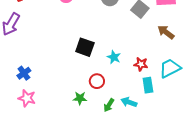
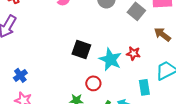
cyan star: (114, 57) -> (110, 59), size x1.6
red star: (141, 64) -> (133, 53), moved

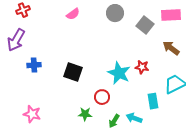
black square: (81, 49) -> (73, 72), moved
blue cross: (20, 75) -> (34, 65), moved, turned 32

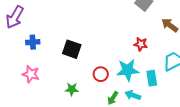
cyan star: (119, 73) -> (128, 70), moved, turned -30
pink star: (32, 114) -> (31, 74), moved
green star: (85, 114) -> (72, 89), moved

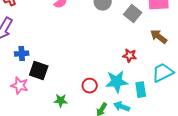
black square: (72, 49) -> (39, 71), moved

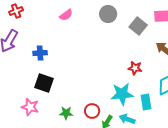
blue cross: (22, 54) -> (40, 53), moved
pink star: (20, 86) -> (30, 107), moved
red circle: (90, 86) -> (92, 111), moved

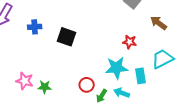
black square: (44, 83) -> (67, 37), moved
green star: (66, 113) -> (45, 87), moved

